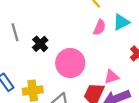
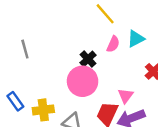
black cross: (40, 44) -> (88, 59), moved
pink triangle: (111, 77) -> (126, 96), turned -35

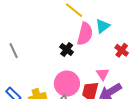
pink semicircle: (113, 44) -> (85, 34), size x1.6
pink circle: (83, 81) -> (67, 84), moved

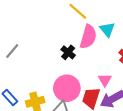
cyan triangle: (103, 26) -> (107, 29), turned -35
gray line: (14, 51) -> (12, 51), turned 63

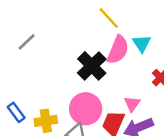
gray line: (12, 51) -> (27, 42), moved
black cross: (68, 52) -> (92, 66), size x1.6

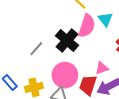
gray line: (27, 42) -> (36, 49), moved
pink triangle: (132, 104) -> (102, 68), turned 40

